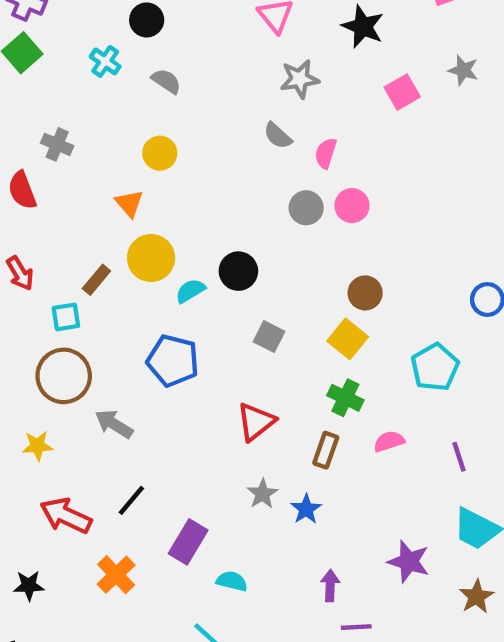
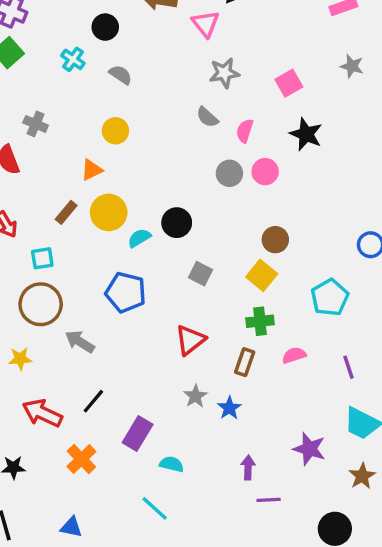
black star: (363, 27) -> (306, 134), moved
pink square: (402, 92) -> (289, 83), moved
orange triangle: (129, 203) -> (92, 170), turned 45
brown rectangle: (96, 280) -> (66, 212), moved
green cross: (345, 398) -> (260, 321), turned -32

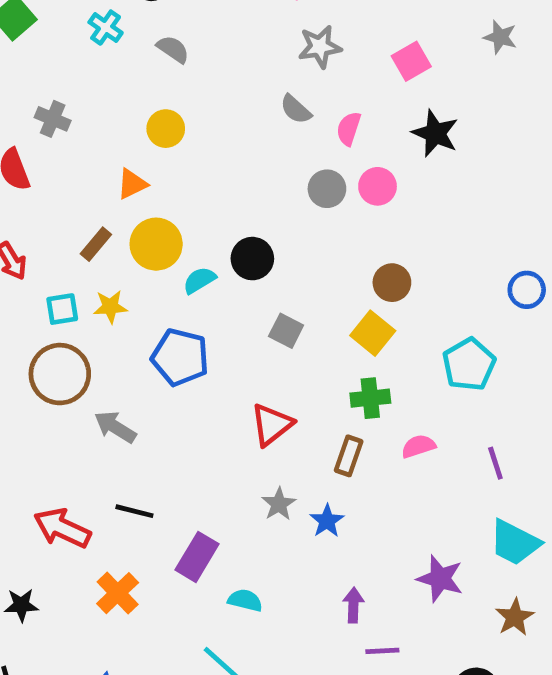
yellow star: (20, 359) -> (110, 307), moved
black line: (93, 401) -> (134, 511), turned 64

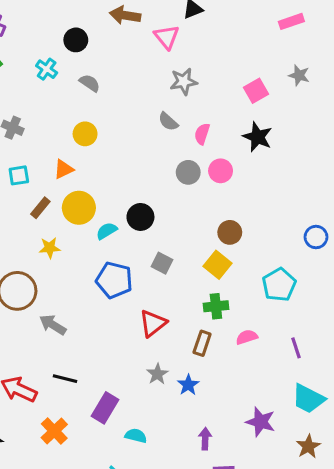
pink square: (411, 61) -> (256, 91), moved
cyan square: (62, 309) -> (19, 175), moved
blue pentagon: (180, 357) -> (114, 280), moved

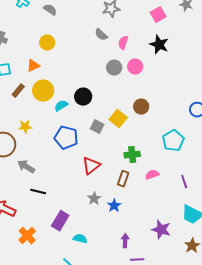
yellow star: (50, 248) -> (25, 127), moved
yellow square: (217, 265) -> (118, 119), moved
black line: (65, 379) -> (38, 192), moved

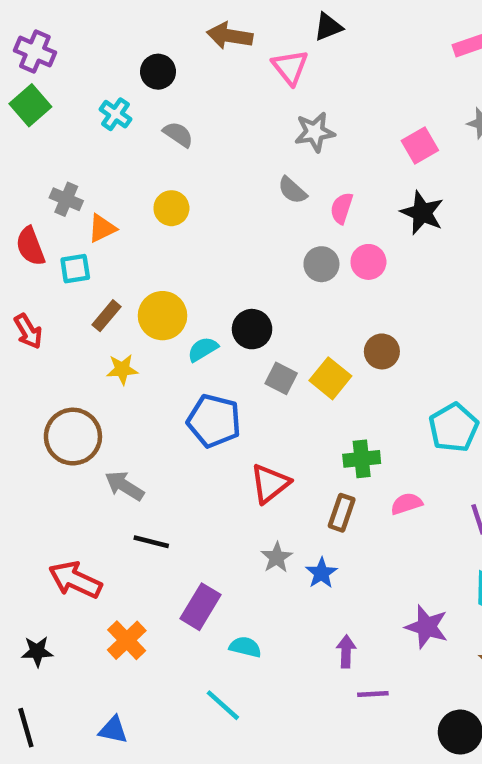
orange triangle: (33, 66) -> (102, 228), moved
yellow star: (25, 127) -> (122, 369), moved
gray square: (97, 127) -> (281, 378), moved

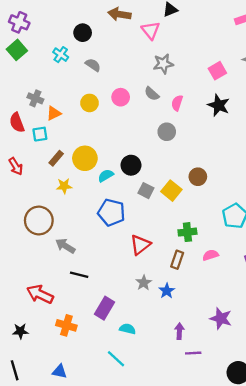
pink circle: (368, 262) -> (121, 97), moved
orange cross: (127, 640) -> (66, 325), turned -30

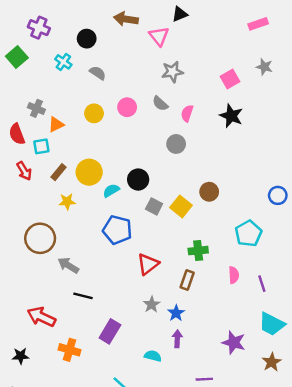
purple cross: (19, 22) -> (39, 28), moved
red arrow: (16, 166) -> (24, 171), moved
pink semicircle: (211, 255) -> (234, 275), moved, turned 105
cyan semicircle: (128, 329) -> (153, 356), moved
purple arrow: (179, 331) -> (177, 339), moved

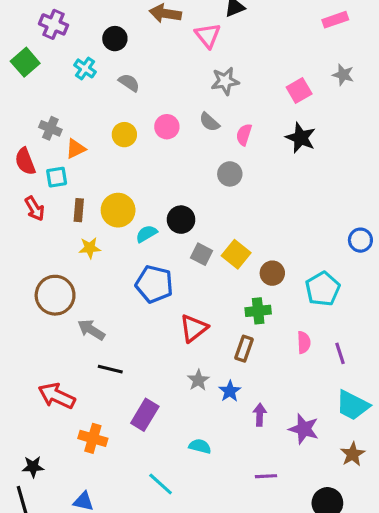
brown rectangle: (58, 172) -> (79, 210), turned -35
brown circle: (209, 192) -> (272, 273), moved
purple arrow: (177, 339) -> (260, 415), moved
black star: (21, 356) -> (33, 467), moved

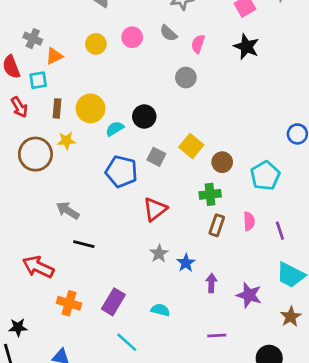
gray square: (201, 254) -> (156, 157), moved
brown circle: (55, 295) -> (35, 154), moved
brown rectangle: (244, 349) -> (217, 225), moved
purple rectangle: (145, 415) -> (113, 302), moved

